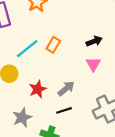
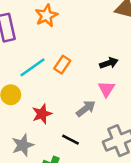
gray arrow: (66, 89) -> (86, 108), moved
black line: (64, 110) -> (71, 140), turned 42

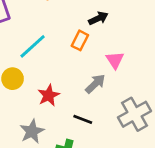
black arrow: (109, 63) -> (98, 18), moved
orange rectangle: (62, 65) -> (80, 40), moved

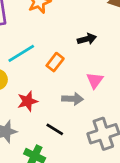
orange rectangle: (80, 40) -> (55, 62), moved
gray arrow: (95, 84) -> (73, 99), turned 36

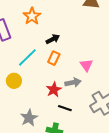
black arrow: (87, 39) -> (53, 39), moved
red star: (28, 101) -> (54, 90), moved

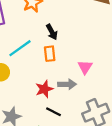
black arrow: (53, 39) -> (52, 32), turned 80
orange rectangle: (54, 58) -> (50, 54), turned -40

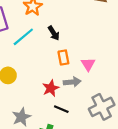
cyan line: (20, 48) -> (23, 37), moved
orange rectangle: (50, 54) -> (63, 58), moved

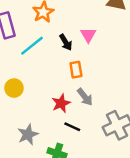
pink triangle: (88, 64) -> (88, 35), moved
gray arrow: (72, 82) -> (85, 97), turned 56

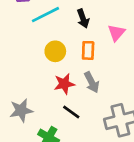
pink triangle: (88, 35) -> (116, 33), moved
yellow circle: (14, 88) -> (55, 51), moved

